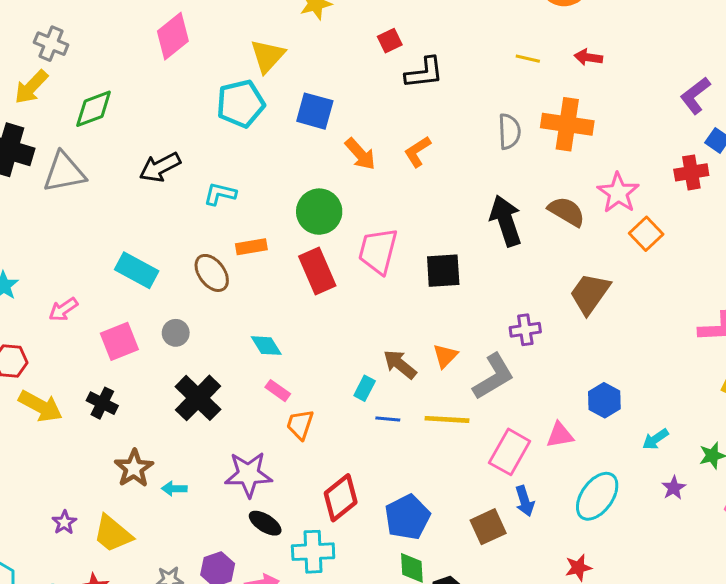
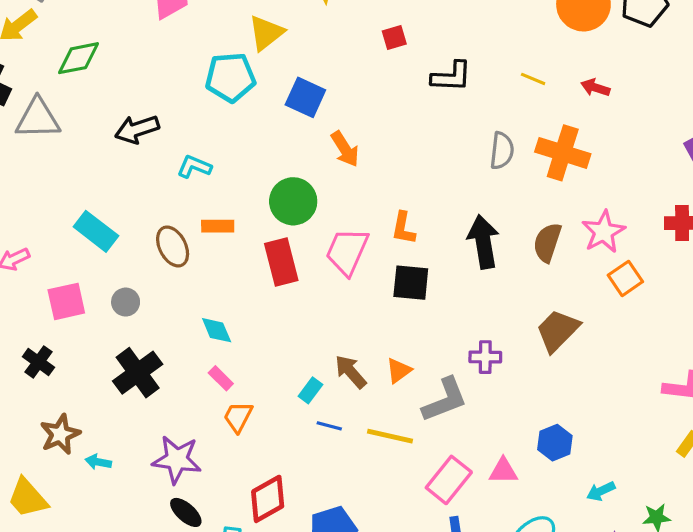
black L-shape: (424, 73) -> (451, 76), moved
orange L-shape: (417, 152) -> (403, 228), moved, turned -56
brown semicircle: (567, 211) -> (547, 242), turned -111

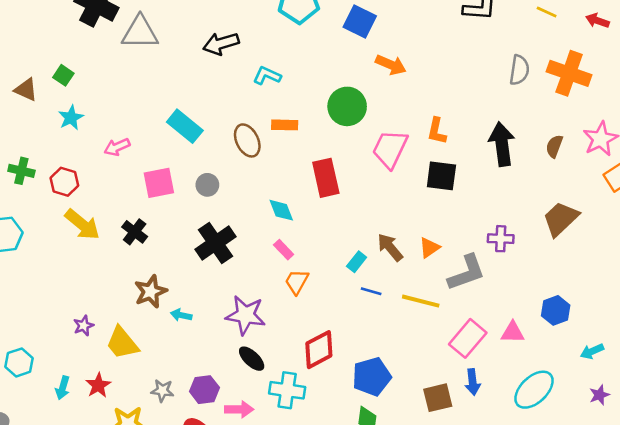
orange arrow: (345, 149) -> (391, 65), turned -36
brown semicircle: (547, 242) -> (554, 146), size x0.7
red rectangle: (281, 262) -> (326, 178), moved

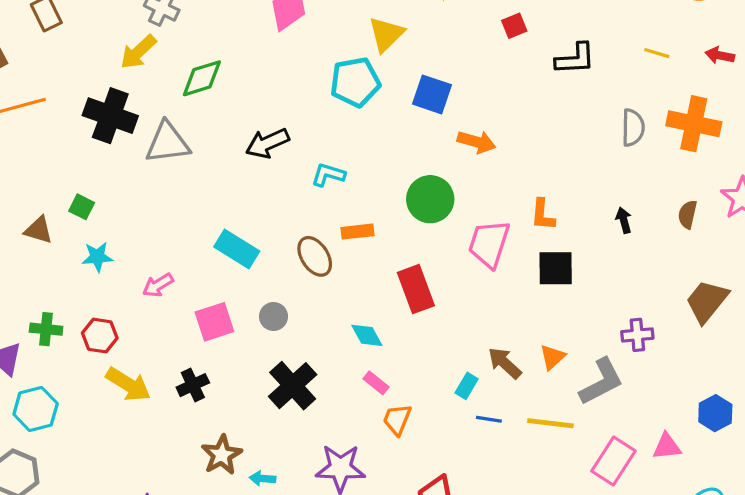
cyan star: (71, 118) -> (97, 257), turned 30
black arrow: (502, 144) -> (624, 220), size x0.5
black cross: (135, 232) -> (193, 385), turned 35

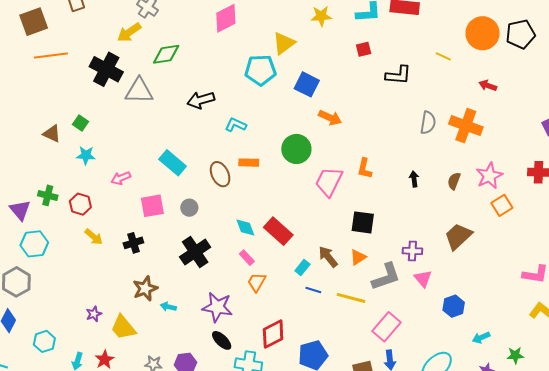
yellow line: (657, 53) -> (443, 56), moved
black square: (556, 268) -> (363, 222), moved
red rectangle: (416, 289) -> (278, 231), moved, turned -36
yellow arrow: (128, 384) -> (94, 237), size x0.7
pink triangle: (667, 447) -> (423, 279), moved, turned 48

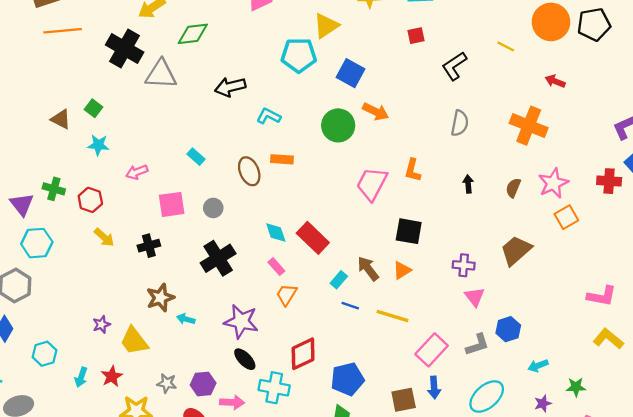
black L-shape: (398, 75) -> (454, 66), turned 140
gray semicircle: (428, 123) -> (460, 123), moved
green circle: (296, 149) -> (338, 125), moved
cyan rectangle: (173, 163) -> (196, 157), size x0.6
gray L-shape: (386, 277) -> (477, 345), moved, size x0.7

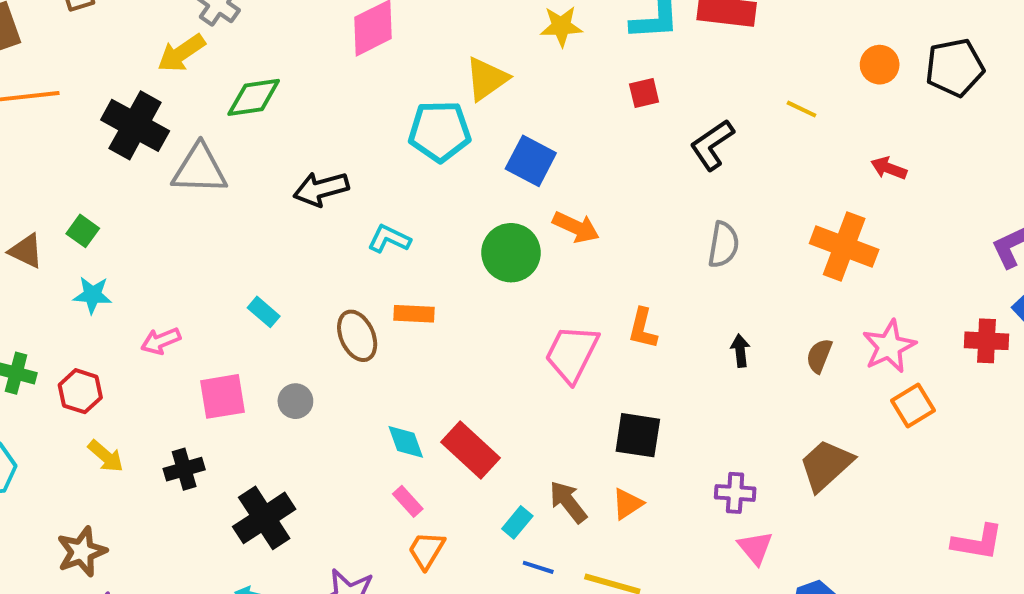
orange circle: (551, 22) -> (880, 65), size x0.6
black cross: (218, 258) -> (264, 518), moved
brown star: (160, 298) -> (82, 552), moved

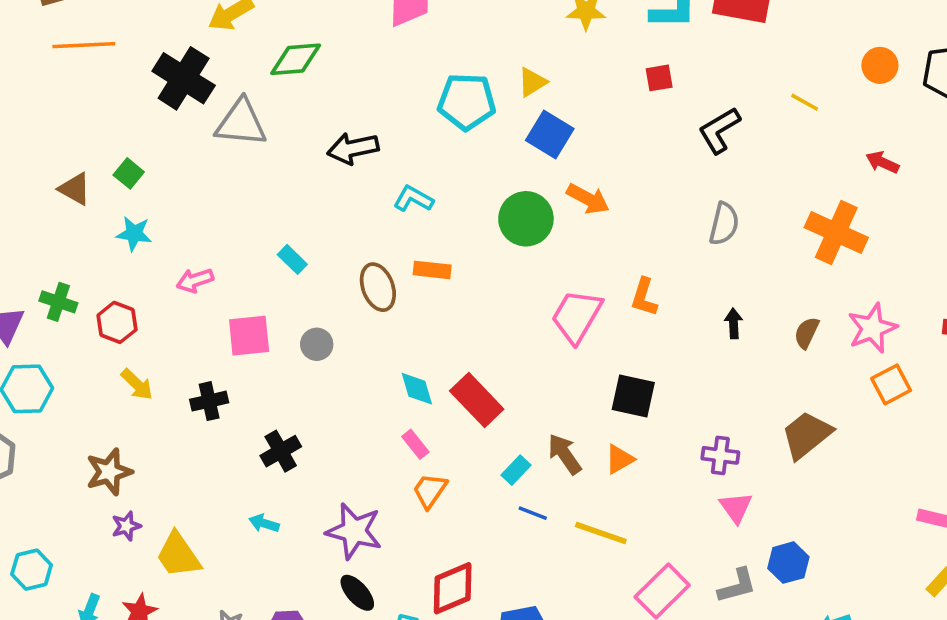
yellow triangle: (487, 79) -> (532, 82), moved, size x0.7
black cross: (264, 518) -> (281, 451), size x0.7

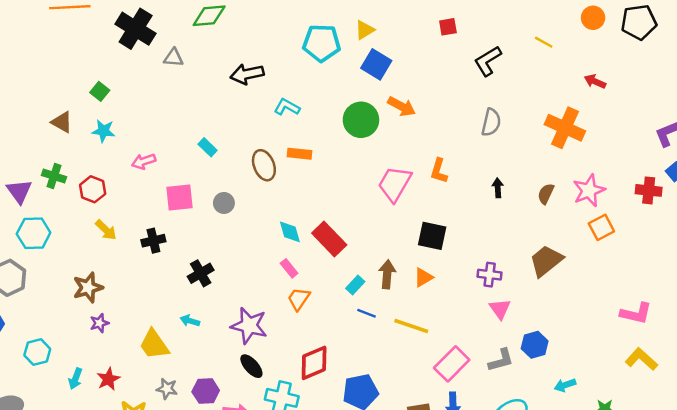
gray triangle: (241, 123) -> (173, 58), size x0.6
brown triangle: (75, 189) -> (62, 122), moved
brown arrow: (565, 454) -> (387, 274), turned 40
yellow trapezoid: (178, 555) -> (154, 344), moved

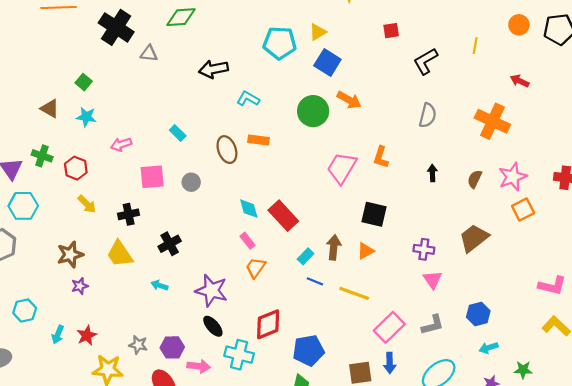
yellow line: (544, 42) -> (475, 46), turned 70
yellow trapezoid: (154, 344) -> (120, 254), moved
blue hexagon: (535, 345) -> (478, 314), moved

